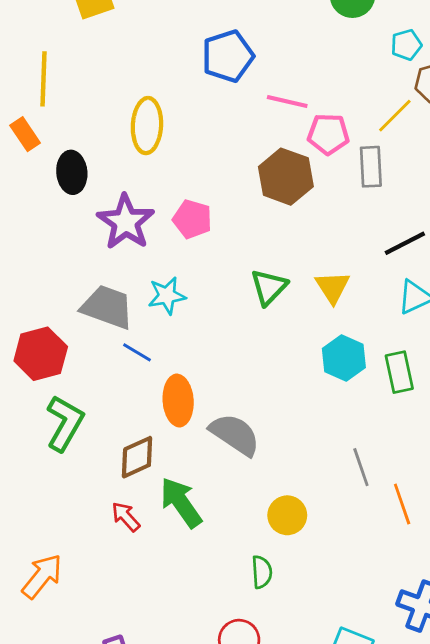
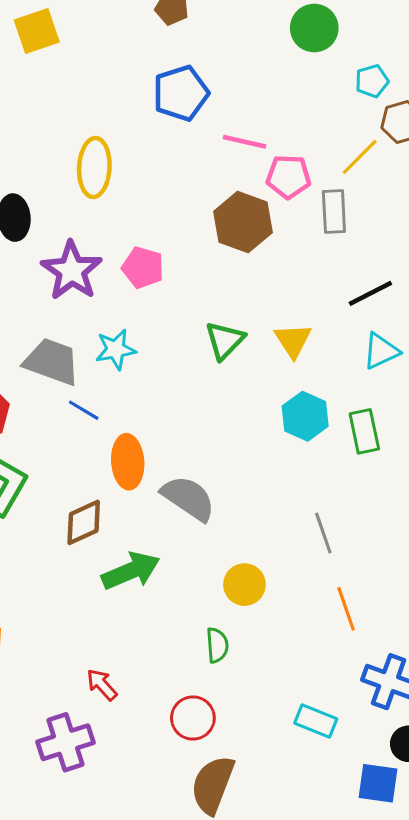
green arrow: (181, 503) -> (131, 571), turned 102
orange line: (402, 504) -> (346, 609), moved
red arrow: (126, 517) -> (102, 685), moved

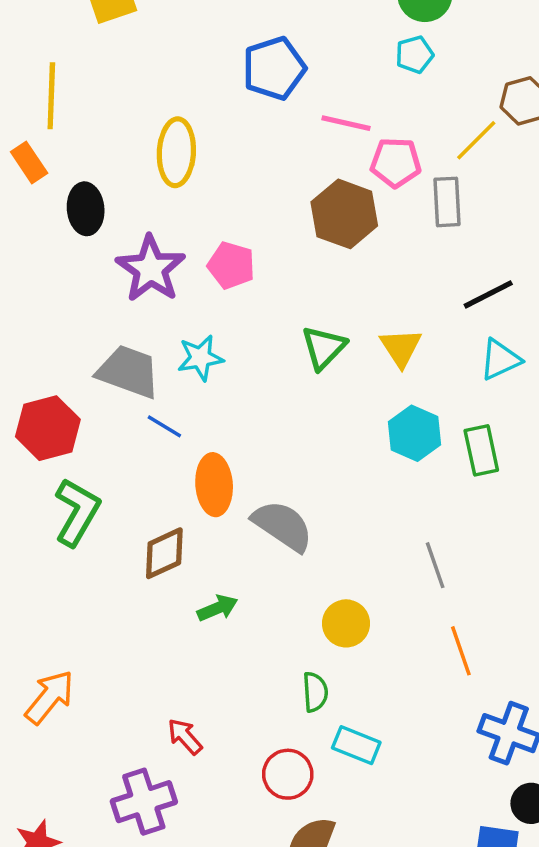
cyan pentagon: (372, 81) -> (415, 55), moved
green arrow: (131, 571) -> (217, 608), size x0.6
cyan rectangle: (316, 721) -> (356, 745), moved

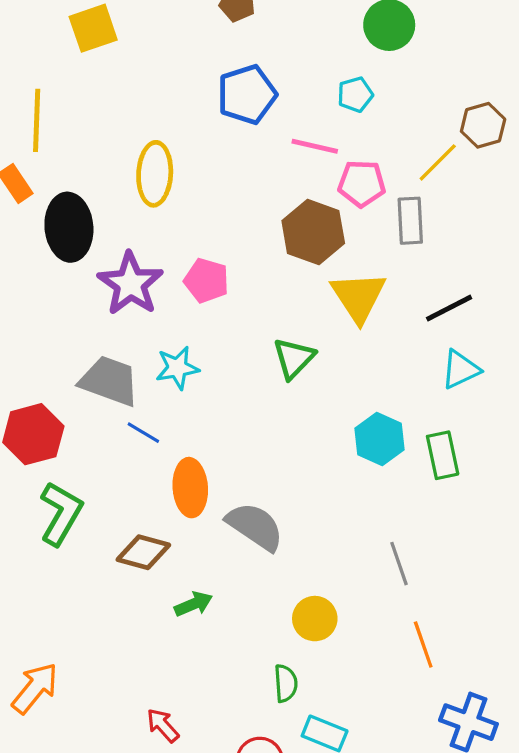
cyan pentagon: (415, 55) -> (355, 95), moved
black ellipse: (86, 209) -> (69, 227), size x1.4
yellow triangle: (401, 348) -> (358, 297), moved, size x1.4
brown diamond: (164, 553) -> (143, 552), turned 40

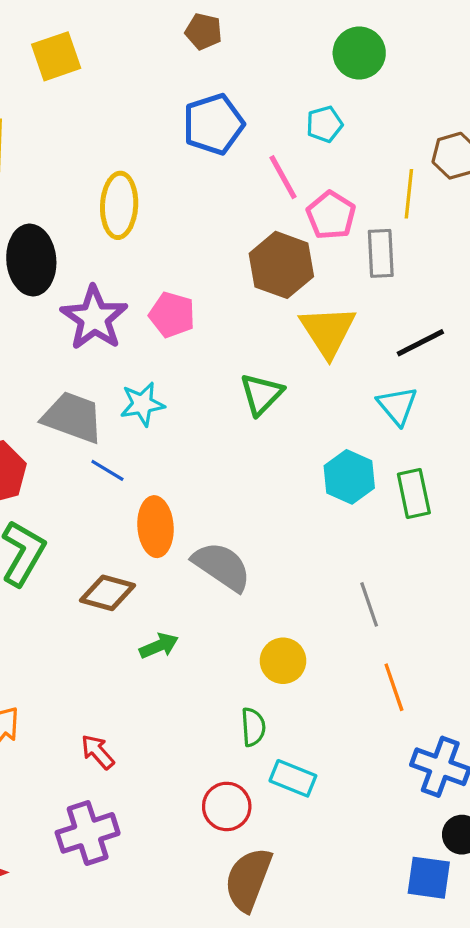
pink line: (315, 146) -> (283, 177), turned 48
yellow line: (438, 162) -> (409, 194), turned -39
pink pentagon: (362, 183) -> (331, 215), turned 30
cyan triangle: (460, 369) -> (397, 406), moved, turned -45
red arrow: (163, 725) -> (98, 752), moved

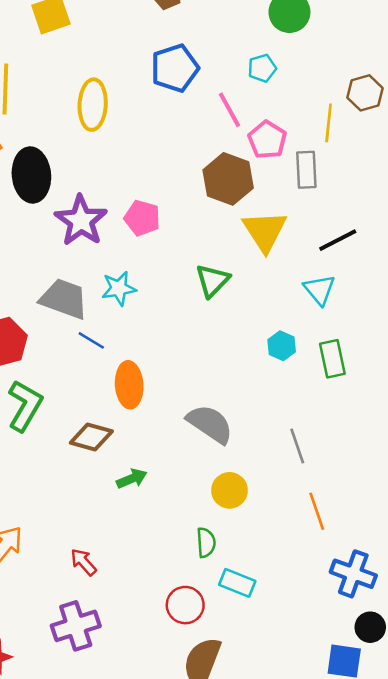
yellow ellipse: (119, 205) -> (93, 105), moved
cyan hexagon: (349, 477) -> (282, 346), size x0.7
gray semicircle: (222, 566) -> (210, 424), moved

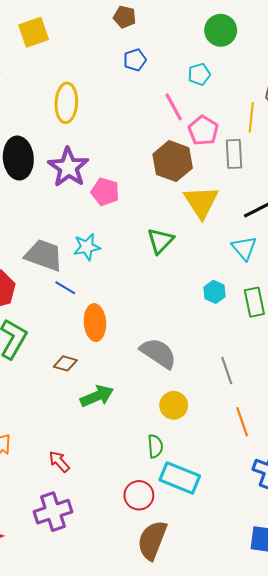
blue pentagon: (175, 68) -> (135, 60), moved, size x0.6
purple star: (81, 221) -> (68, 167), moved
brown diamond: (91, 437) -> (65, 363), size x0.7
green arrow: (132, 479) -> (97, 396), size x1.4
cyan rectangle: (237, 583) -> (180, 478), size x1.4

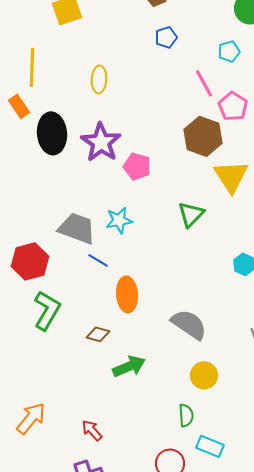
yellow ellipse: (66, 103) -> (99, 79), size x0.7
cyan rectangle: (180, 478) -> (210, 446), size x0.7

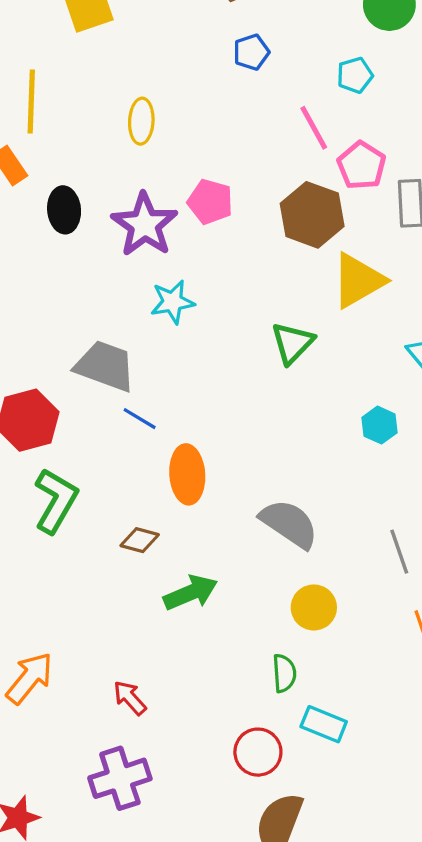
black ellipse: (52, 133) -> (64, 210), size x0.7
pink pentagon: (137, 166) -> (210, 202), moved
yellow triangle: (231, 176) -> (358, 281), turned 33
cyan star: (119, 220) -> (172, 302), moved

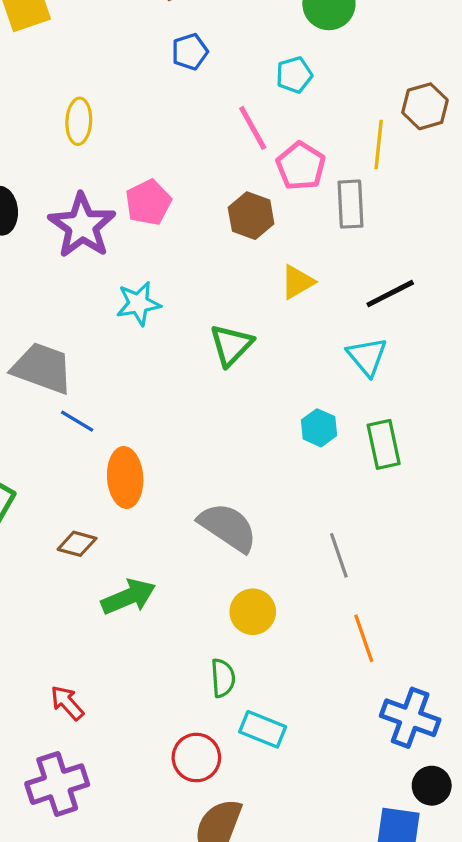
pink pentagon: (210, 202) -> (148, 202), turned 30
brown hexagon: (312, 215) -> (251, 216), size x0.7
yellow triangle: (358, 281) -> (297, 282), size x0.6
cyan star: (172, 302) -> (138, 304), moved

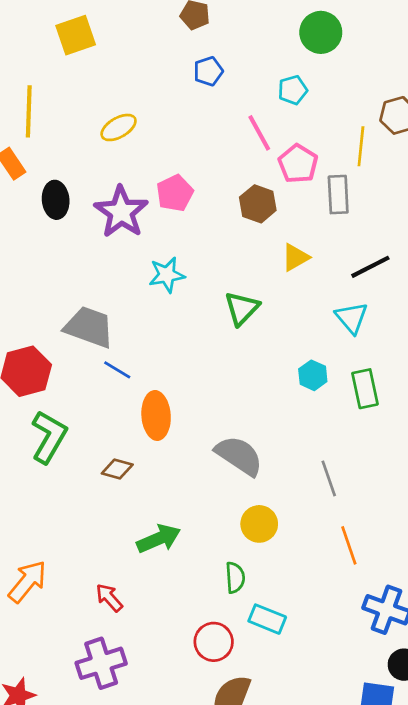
yellow ellipse: (79, 121) -> (119, 127), turned 57
green arrow: (128, 597) -> (159, 539), moved

